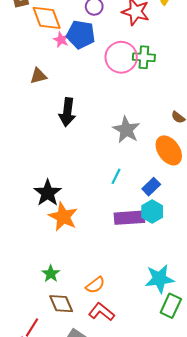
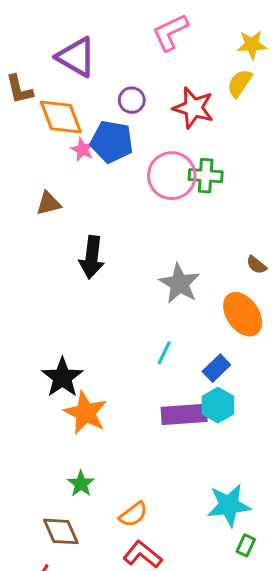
green star: (51, 274) -> (81, 484), moved
brown diamond: (61, 304) -> (61, 531), moved
green rectangle: (171, 306) -> (246, 545), size x0.6

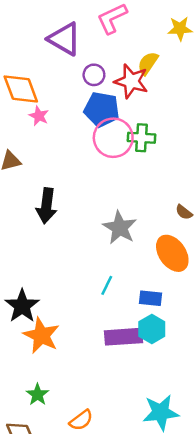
purple triangle: (76, 57) -> (64, 39), moved
yellow semicircle: (240, 83) -> (148, 63), moved
purple circle: (132, 100) -> (94, 75), moved
blue pentagon: (112, 142) -> (102, 110), moved
blue rectangle: (216, 368) -> (150, 298), turned 50

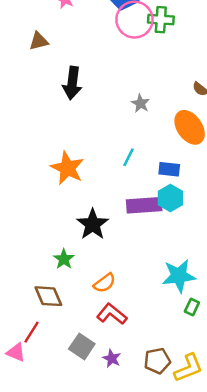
gray star: (120, 228) -> (140, 103), size x0.6
black star: (22, 306) -> (93, 224), moved
orange star: (41, 335) -> (67, 168), moved

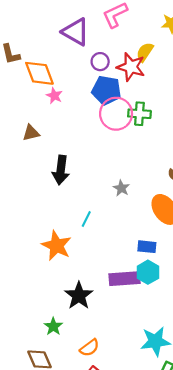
cyan line: (129, 157) -> (86, 219), moved

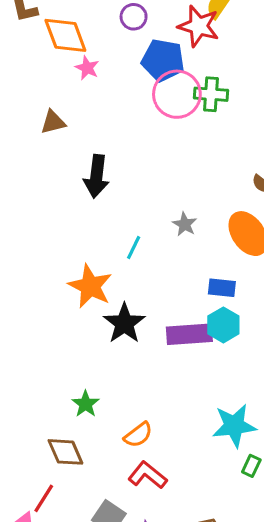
purple circle: (100, 62) -> (134, 17), moved
gray star: (121, 188) -> (185, 224), moved
black star: (79, 296) -> (124, 323), moved

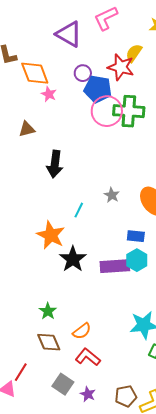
purple circle: (134, 17) -> (83, 73), moved
green cross: (211, 94) -> (129, 111), size x1.4
brown diamond: (65, 452) -> (49, 342), moved

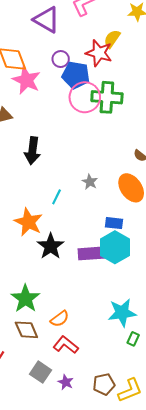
pink star: (49, 94) -> (26, 80), size x1.8
cyan hexagon: (137, 260) -> (115, 247), size x1.4
green star: (48, 311) -> (25, 299), size x1.6

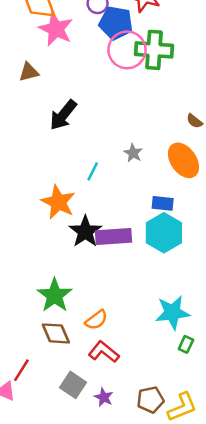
black arrow: (32, 151) -> (63, 115), turned 32
purple rectangle: (93, 253) -> (114, 236), moved

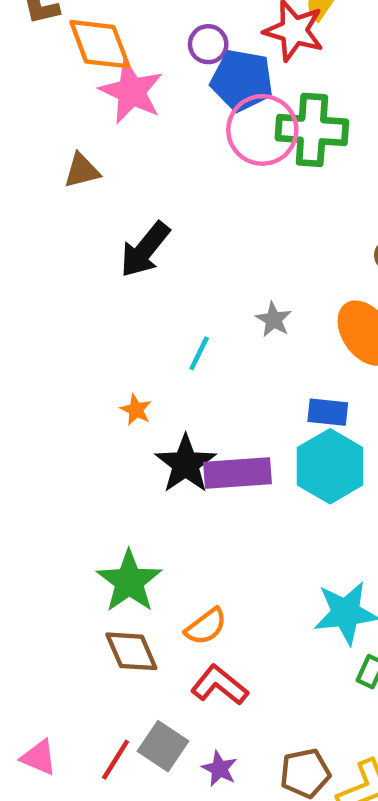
orange star: (58, 202) -> (136, 410), size x0.5
red line: (21, 370) -> (116, 760), moved

